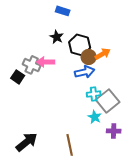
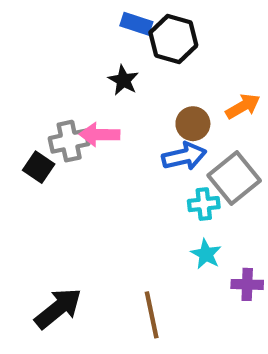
black hexagon: (80, 45) -> (173, 39), moved
orange arrow: (103, 54) -> (243, 106), moved
gray cross: (32, 65) -> (69, 141), turned -36
gray square: (108, 101) -> (234, 178), moved

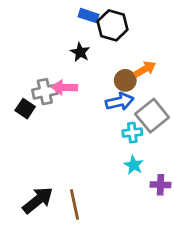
orange arrow: (243, 106) -> (145, 69), moved
brown line: (152, 315) -> (74, 205), moved

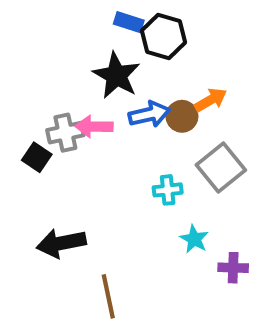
black star: (80, 52) -> (116, 75), size x1.6
blue arrow: (120, 102) -> (149, 114), moved
cyan cross: (132, 133) -> (168, 190), moved
black arrow: (38, 200) -> (61, 243), moved, turned -152

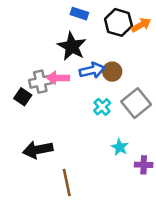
black hexagon: (164, 36) -> (118, 22), moved
orange arrow: (211, 100) -> (141, 25), moved
cyan cross: (168, 190) -> (102, 107), moved, turned -36

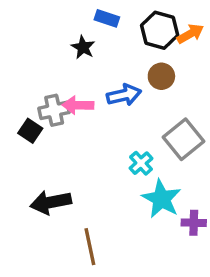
black star: (72, 46) -> (83, 47), moved, size x0.6
brown circle: (112, 72) -> (161, 76), moved
cyan cross: (102, 107) -> (141, 163), moved
cyan star: (120, 147) -> (161, 199), size x1.6

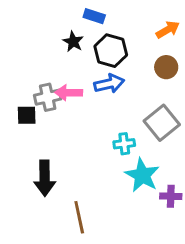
black hexagon: (160, 30) -> (111, 51), moved
brown circle: (161, 76) -> (166, 67), moved
black square: (30, 131) -> (27, 115), turned -35
cyan cross: (141, 163) -> (124, 144), turned 35
black arrow: (51, 202) -> (45, 178), turned -80

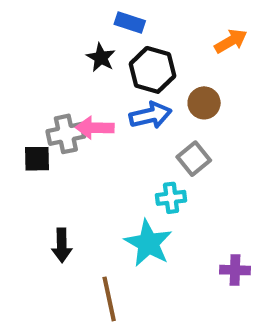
brown circle: (166, 67) -> (204, 103), moved
gray square: (162, 123) -> (194, 159), moved, size x0.7
cyan star: (142, 175) -> (148, 243), moved
black arrow: (45, 178) -> (62, 245), size x0.7

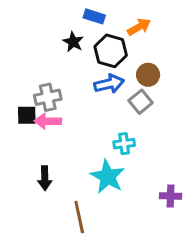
orange arrow: (231, 41) -> (139, 27), moved
pink arrow: (95, 128) -> (48, 121), moved
gray square: (194, 159) -> (141, 102), moved

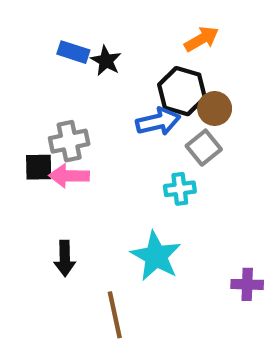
blue rectangle: (94, 16) -> (73, 52), moved
black hexagon: (111, 51) -> (182, 91), moved
cyan cross: (124, 144) -> (180, 189), moved

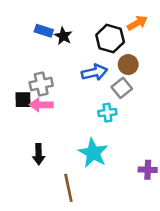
orange arrow: (202, 39) -> (137, 23), moved
black hexagon: (182, 91) -> (110, 39), moved

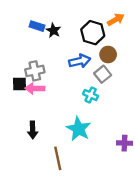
cyan cross: (107, 113) -> (91, 95), turned 32

